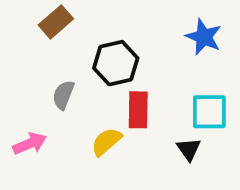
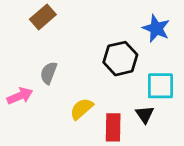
black hexagon: (116, 63) -> (120, 59), moved
red rectangle: (138, 110) -> (113, 127), moved
pink arrow: (30, 144) -> (20, 96), moved

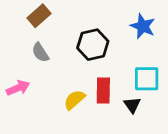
black hexagon: (120, 59) -> (93, 45), moved
gray semicircle: (49, 73) -> (40, 52), moved, turned -54
red rectangle: (113, 127) -> (103, 91), moved

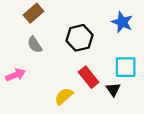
red rectangle: (103, 91) -> (89, 77), turned -40
yellow semicircle: (74, 100) -> (64, 96), moved

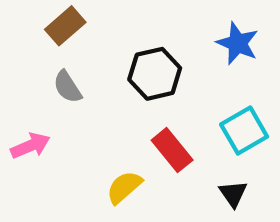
cyan square: (126, 67) -> (244, 130), turned -30
black triangle: (113, 89) -> (233, 194), moved

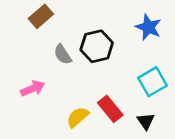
gray semicircle: (67, 87) -> (63, 54), moved
pink arrow: (30, 146) -> (33, 88), moved
red rectangle: (172, 150) -> (110, 109), moved

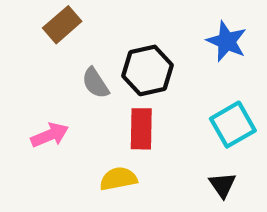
red rectangle: (110, 109) -> (141, 129), moved, turned 40
yellow semicircle: (78, 117) -> (118, 179), turned 30

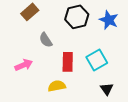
black hexagon: (148, 70) -> (77, 17), moved
cyan square: (233, 125) -> (97, 60), moved

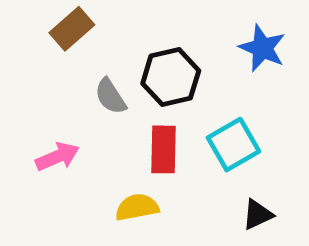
black hexagon: (77, 17) -> (171, 77), moved
black triangle: (107, 89) -> (258, 214), turned 40

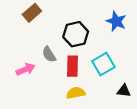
gray semicircle: (110, 96) -> (49, 54), moved
yellow semicircle: (137, 207) -> (76, 93), moved
black triangle: (258, 214) -> (124, 91), moved, turned 32

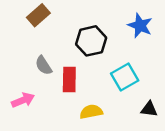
gray semicircle: (49, 54) -> (44, 65), moved
red rectangle: (72, 66) -> (69, 80), moved
pink arrow: (26, 69) -> (23, 100), moved

